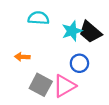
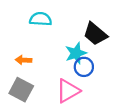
cyan star: (72, 31) -> (76, 53), moved
gray square: (41, 85) -> (21, 90), moved

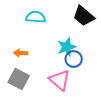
black trapezoid: (95, 34) -> (84, 16), moved
pink triangle: (68, 91) -> (60, 80), turned -50

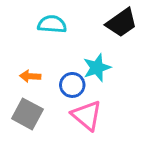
black trapezoid: (84, 16) -> (121, 23), turned -75
blue circle: (74, 59) -> (72, 85), moved

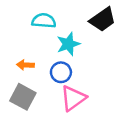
cyan star: (97, 68) -> (68, 44), moved
pink triangle: (87, 115) -> (73, 98), turned 44

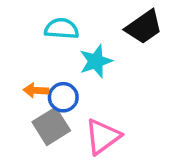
blue circle: (61, 72) -> (63, 97), moved
gray square: (23, 97) -> (51, 126), moved, turned 30

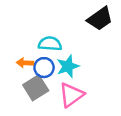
cyan semicircle: (62, 29) -> (50, 44), moved
cyan star: (96, 61) -> (68, 66), moved

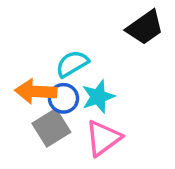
cyan semicircle: (50, 44) -> (72, 64), turned -35
orange arrow: (25, 63) -> (36, 91), size x1.6

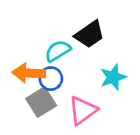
black trapezoid: (145, 27) -> (90, 34), moved
cyan star: (98, 97) -> (113, 77), moved

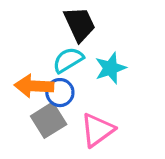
black trapezoid: (90, 34) -> (79, 24), moved, turned -80
cyan star: (113, 77) -> (110, 68), moved

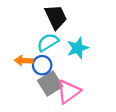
orange arrow: (34, 86) -> (24, 61), size x0.7
gray square: (49, 120) -> (50, 83), moved

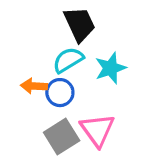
gray square: (50, 83) -> (62, 136), moved
pink triangle: (68, 92) -> (97, 130), turned -30

